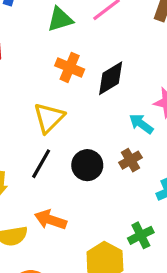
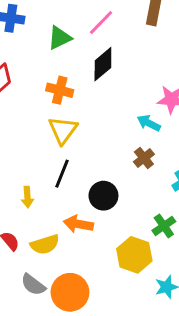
orange cross: (70, 67) -> (60, 90), moved
black diamond: (111, 78) -> (103, 64), moved
black circle: (87, 165) -> (103, 196), moved

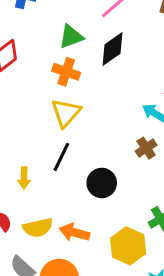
green triangle: (60, 38) -> (71, 37), moved
orange arrow: (78, 224) -> (74, 232), moved

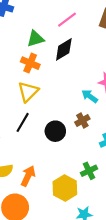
black circle: (102, 183) -> (55, 131), moved
orange arrow: (74, 232) -> (28, 176), turned 96

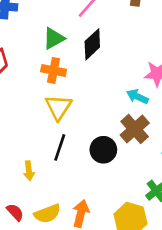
brown cross: (82, 120) -> (135, 129), size x1.5

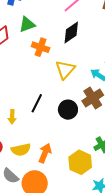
green triangle: (54, 38) -> (27, 24), moved
yellow triangle: (58, 107) -> (65, 70), moved

